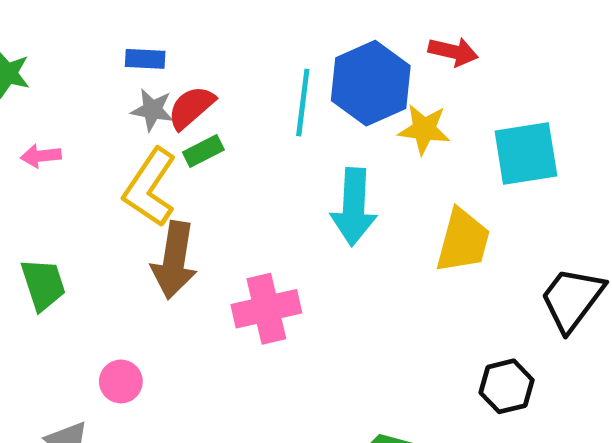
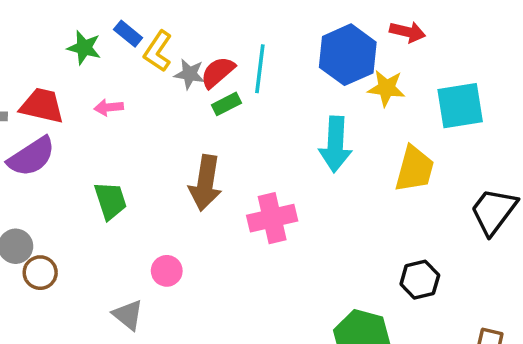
blue rectangle: (145, 59) -> (128, 34), moved, turned 36
cyan line: (303, 103) -> (260, 69), moved
yellow L-shape: (150, 187) -> (158, 51), moved, size x0.7
black hexagon: (507, 386) -> (420, 280), moved

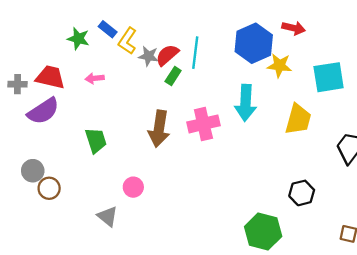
green rectangle: (226, 104) -> (173, 76), turned -30
pink cross: (272, 218) -> (203, 124), moved

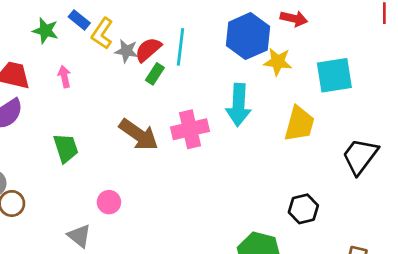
pink arrow: (95, 78) -> (64, 77), turned 84
brown arrow: (159, 129) -> (139, 135), turned -64

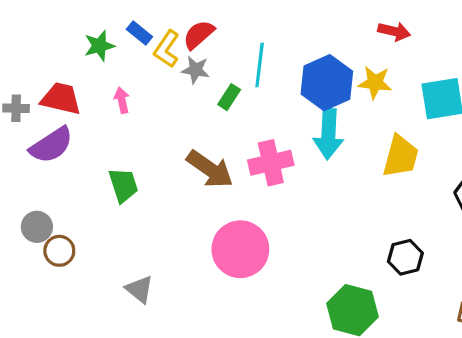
green star: (46, 31) -> (99, 46), turned -30
blue hexagon: (248, 36) -> (327, 83), moved
red semicircle: (148, 50) -> (199, 35), moved
pink circle: (109, 202) -> (240, 249), moved, size x2.0

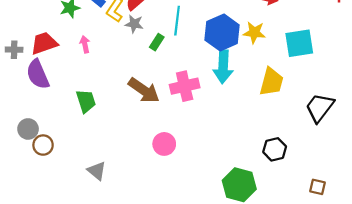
red trapezoid: (61, 99) -> (44, 43), turned -32
purple semicircle: (51, 145) -> (38, 74), turned 100
pink circle: (240, 249) -> (164, 144), size x0.6

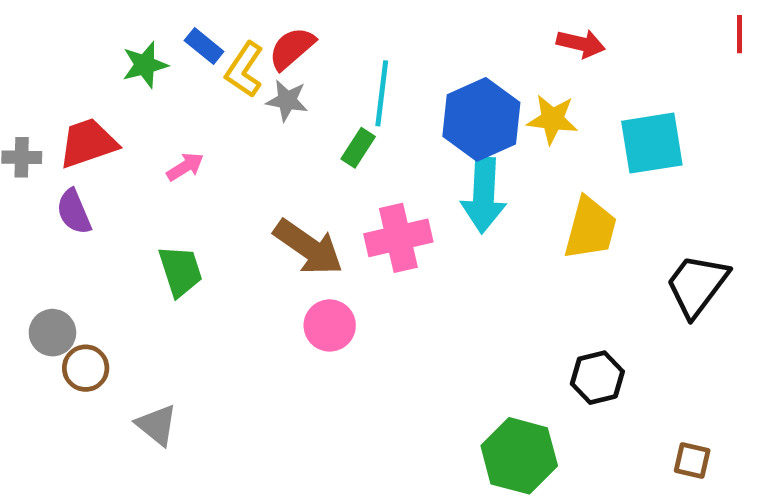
green rectangle: (157, 42) -> (358, 148), moved
pink arrow: (85, 44) -> (185, 167), moved, turned 70
purple semicircle: (38, 74) -> (74, 212), size x0.7
pink circle: (164, 144) -> (330, 325), moved
gray triangle: (97, 171) -> (157, 425), moved

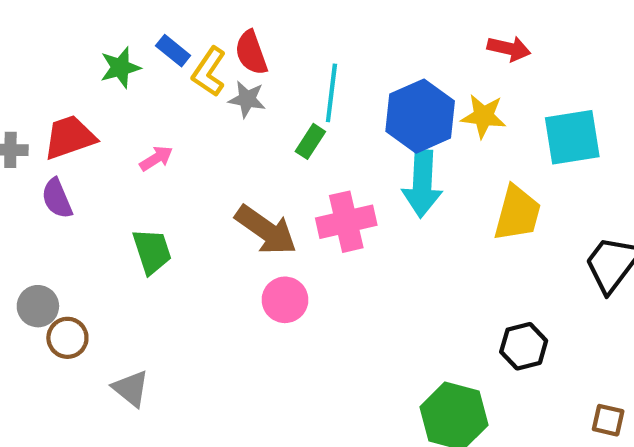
red semicircle: (292, 48) -> (251, 53), turned -69

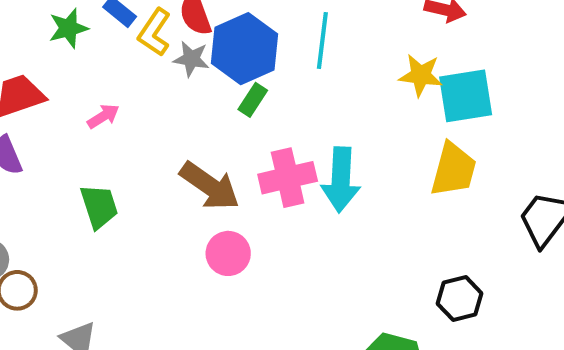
cyan line: (331, 93) -> (322, 40), moved
blue hexagon: (420, 116) -> (245, 49), moved
cyan square: (572, 137) -> (466, 96), moved
cyan arrow: (422, 184) -> (341, 180), moved

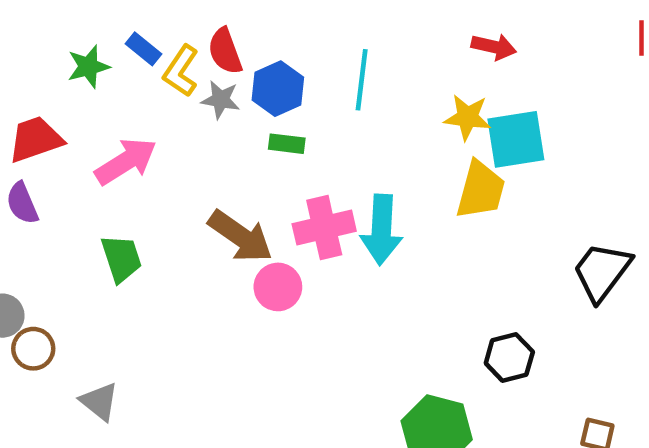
blue hexagon: (245, 49) -> (278, 89), size x0.7
green rectangle: (253, 100) -> (287, 144), turned 64
pink arrow: (103, 116) -> (126, 161), size x1.8
yellow trapezoid: (453, 169) -> (481, 190), moved
pink circle: (228, 253) -> (278, 287), moved

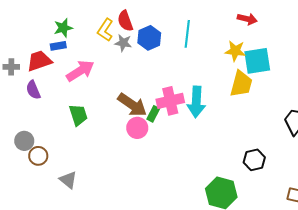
blue rectangle: (143, 49) -> (58, 46), moved, turned -49
green rectangle: (287, 144) -> (153, 114), moved, turned -70
pink circle: (278, 287) -> (137, 128), moved

